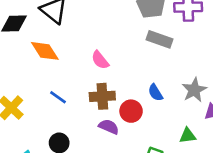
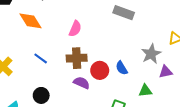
pink semicircle: (100, 60) -> (75, 29), turned -119
blue semicircle: (155, 93) -> (122, 68), moved

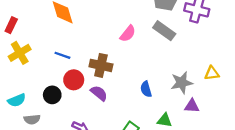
pink semicircle: (75, 29) -> (128, 34), moved
blue line: (41, 58) -> (62, 55), turned -32
red circle: (100, 70) -> (74, 80), moved

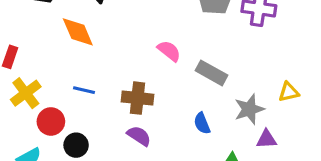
gray rectangle: (164, 31) -> (212, 73), moved
pink semicircle: (128, 34) -> (169, 51), turned -84
red circle: (74, 80) -> (51, 121), moved

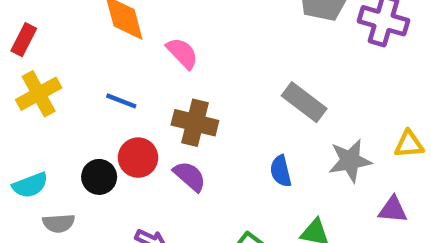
pink semicircle: (169, 51) -> (182, 53), moved
red circle: (51, 121) -> (138, 158), moved
purple triangle: (267, 139) -> (393, 210), moved

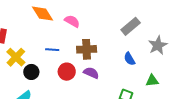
gray rectangle: (304, 102) -> (131, 26), turned -60
black circle: (99, 177) -> (31, 72), moved

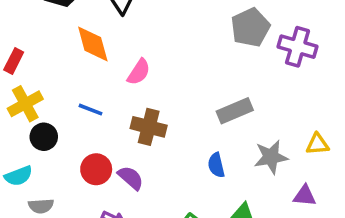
pink semicircle: (72, 21) -> (139, 72), turned 77
red circle: (67, 72) -> (96, 169), moved
purple semicircle: (91, 73) -> (131, 178), moved

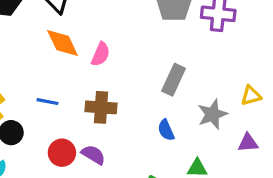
orange diamond: (93, 44) -> (63, 43), moved
pink semicircle: (139, 72) -> (101, 54), moved
gray rectangle: (235, 111) -> (174, 80), turned -32

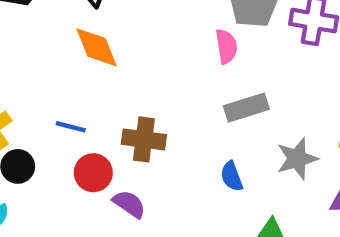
pink semicircle: (101, 54) -> (226, 46), moved, turned -35
gray rectangle: (174, 80) -> (246, 108), turned 44
red circle: (62, 153) -> (93, 173), moved

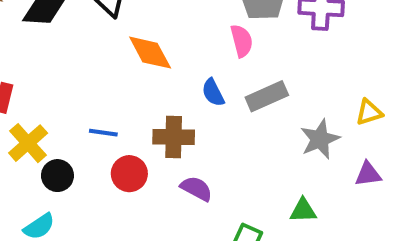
orange diamond: (97, 47) -> (150, 53), moved
blue semicircle: (232, 176) -> (213, 93), moved
purple semicircle: (129, 204) -> (196, 189), moved

